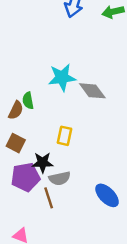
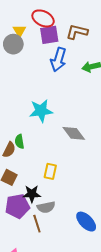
cyan star: (62, 77) -> (41, 111), moved

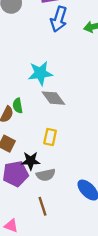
gray diamond: (74, 133) -> (53, 98), moved
brown line: (37, 224) -> (42, 206), moved

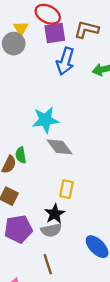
yellow rectangle: (50, 137) -> (67, 189), moved
black star: (31, 161) -> (55, 214), moved, turned -30

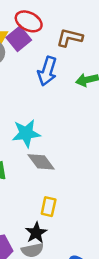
purple square: (55, 33) -> (19, 39), moved, turned -30

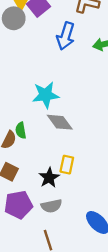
black star: (36, 233) -> (49, 178), moved

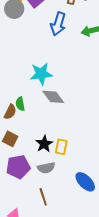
yellow rectangle: (67, 165) -> (61, 147), moved

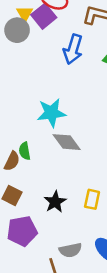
yellow rectangle: (61, 147) -> (92, 199), moved
gray semicircle: (46, 168) -> (70, 250), moved

